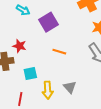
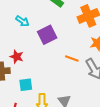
orange line: (59, 52) -> (72, 58), moved

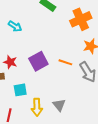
purple square: (47, 35) -> (38, 61), moved

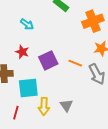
red star: (10, 62) -> (22, 52), moved
cyan square: (20, 90) -> (28, 88), size x1.5

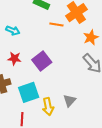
orange line: (75, 63) -> (56, 24), moved
gray triangle: (66, 105) -> (70, 101), turned 32

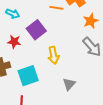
purple square: (42, 61) -> (36, 30), moved
yellow arrow: (48, 107) -> (53, 55), moved

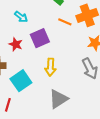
cyan square: (28, 76) -> (21, 81), turned -30
gray triangle: (69, 84) -> (58, 99), size x1.5

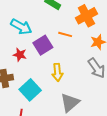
cyan arrow: (21, 17) -> (21, 27), size x1.5
orange line: (65, 22) -> (65, 34), moved

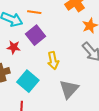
orange line: (65, 34) -> (34, 12), moved

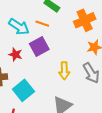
yellow arrow: (53, 61) -> (64, 71), moved

